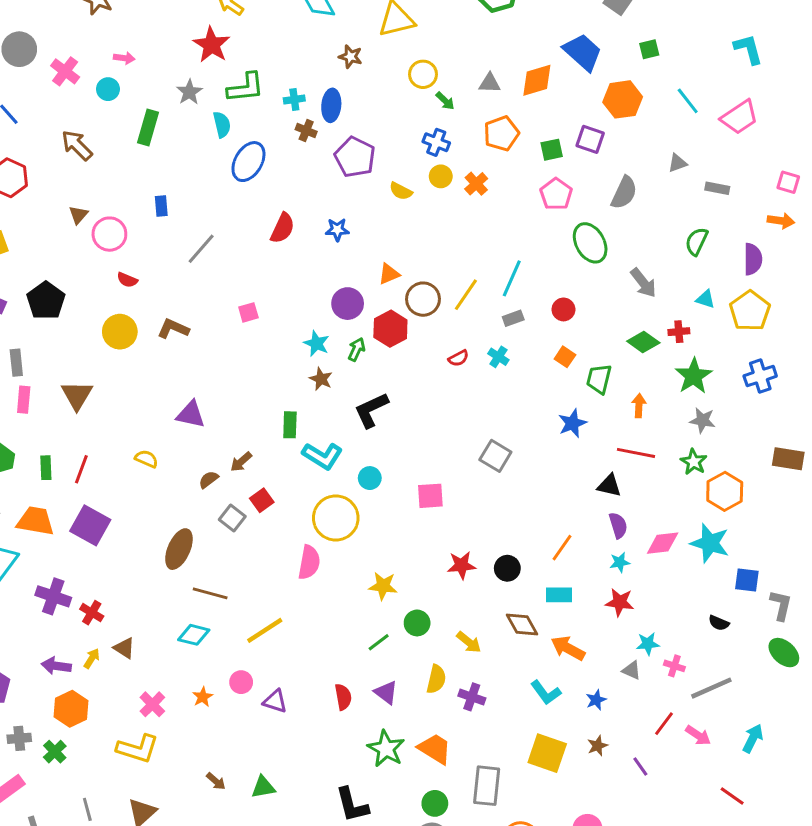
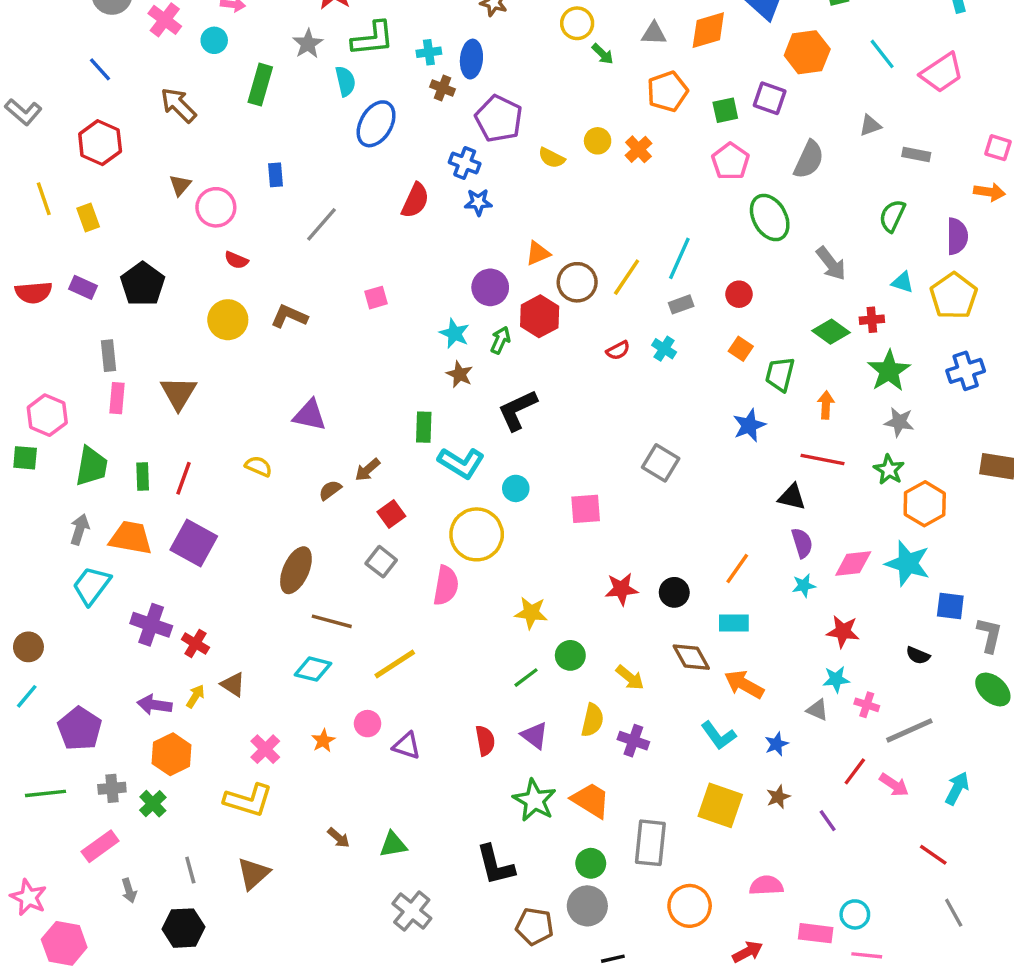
blue cross: (436, 142) -> (465, 163), moved
gray square: (232, 518) -> (381, 562), moved
red star: (620, 602) -> (843, 632), moved

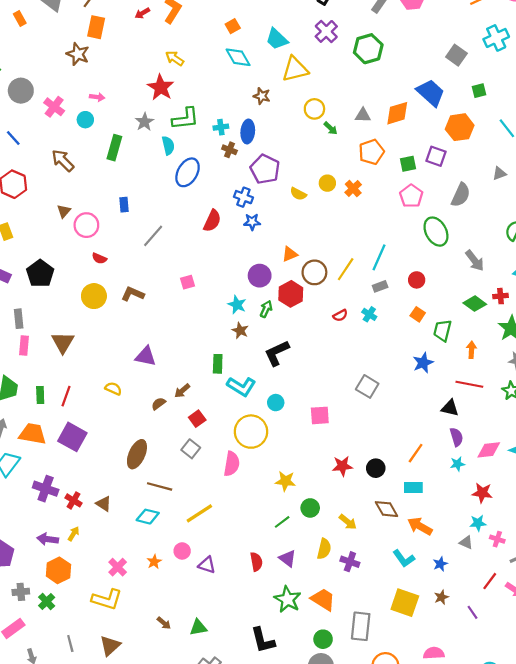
brown triangle: (233, 684) -> (104, 504), moved

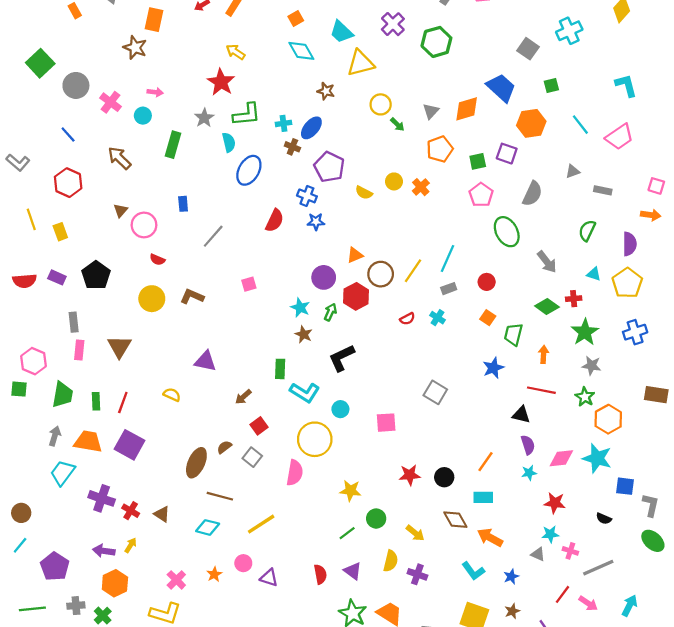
gray triangle: (363, 115) -> (431, 111), turned -49
blue ellipse: (248, 131) -> (311, 128), turned 35
brown semicircle: (158, 404) -> (224, 447), moved

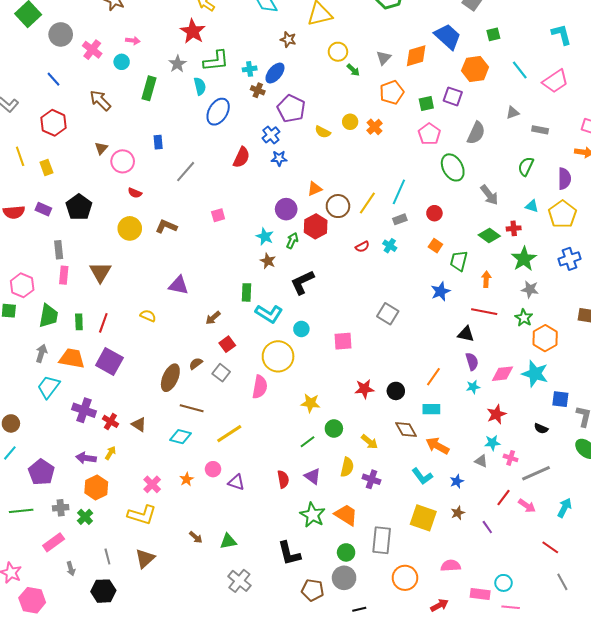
blue cross: (307, 196) -> (271, 135), turned 30
red star: (555, 503) -> (496, 414), turned -30

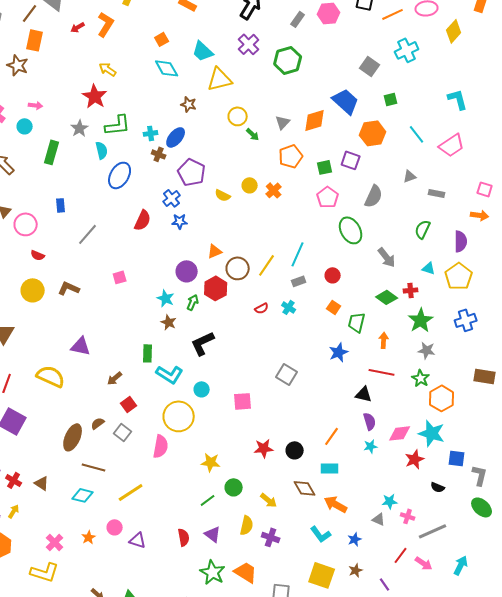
yellow semicircle: (148, 316) -> (51, 376), size x1.8
red star: (496, 414) -> (415, 459), moved

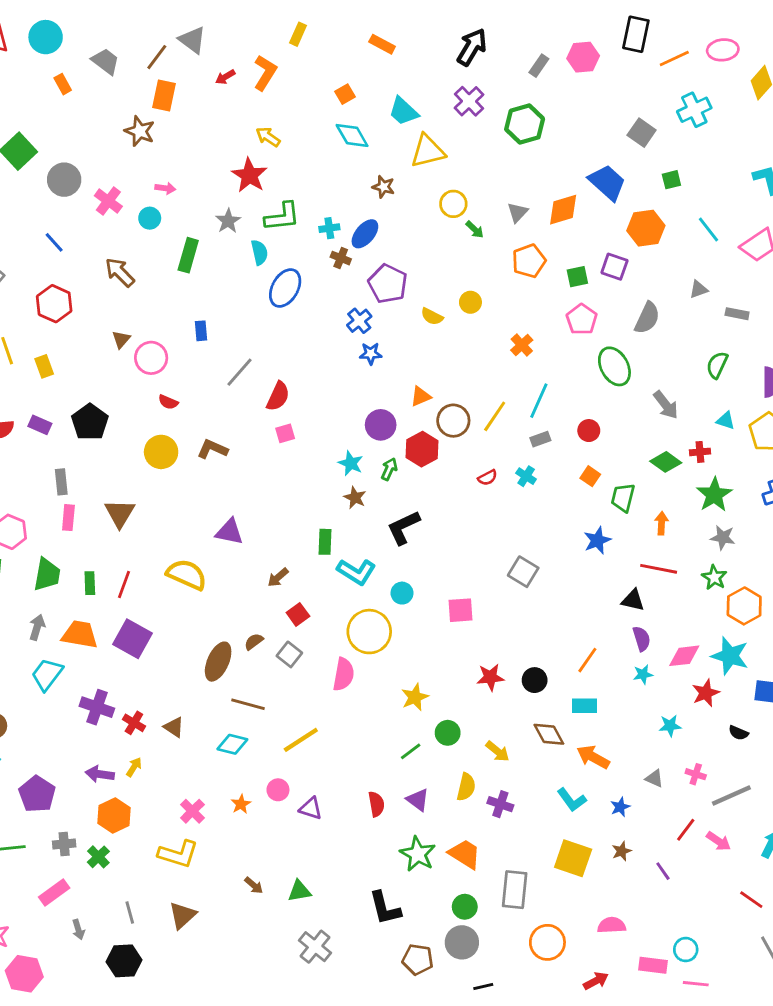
orange cross: (274, 190) -> (522, 345), moved
red semicircle: (143, 220) -> (278, 396), moved
yellow star: (211, 462) -> (415, 697), turned -30
cyan star: (390, 501) -> (670, 726), moved

